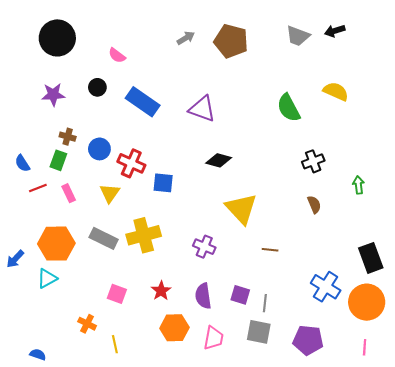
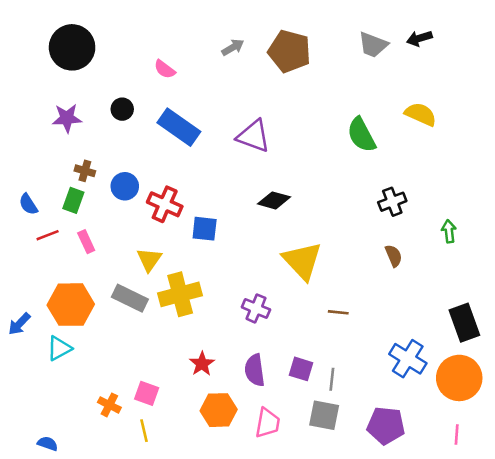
pink semicircle: (117, 55) -> (165, 69), moved
yellow triangle: (110, 193) -> (149, 260), moved
pink square: (117, 294) -> (147, 393), moved

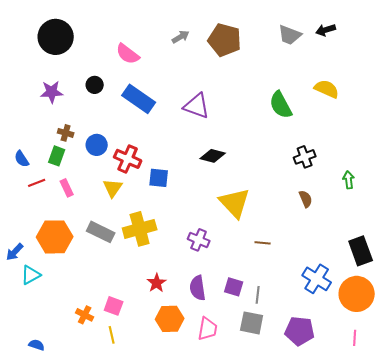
pink semicircle: (165, 69) -> (128, 54), size x1.4
yellow triangle: (149, 260) -> (113, 188), moved
cyan triangle: (59, 348) -> (31, 275), moved

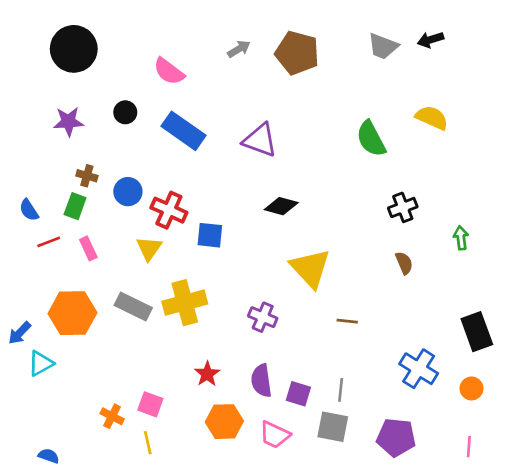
purple square: (234, 287) -> (298, 394), moved
orange circle: (357, 294) -> (471, 388), size x0.5
pink trapezoid: (208, 329) -> (275, 435), turned 105

